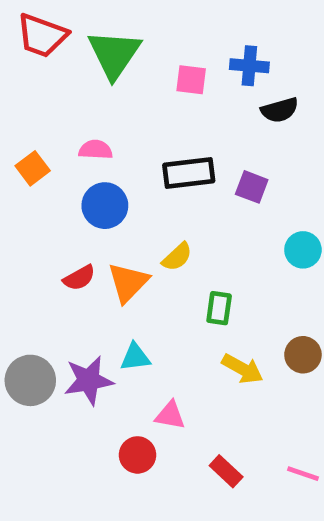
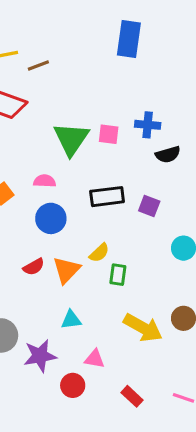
green triangle: (114, 54) -> (71, 139), moved
green rectangle: (219, 308) -> (118, 275), moved
yellow arrow: (242, 369) -> (143, 328), size x1.4
purple star: (89, 380) -> (40, 356), moved

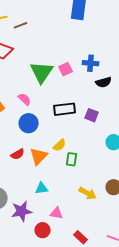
pink square: (109, 134) -> (66, 69), turned -32
pink semicircle: (45, 181) -> (25, 99), turned 40
yellow arrow: (143, 328) -> (88, 193), size x0.7

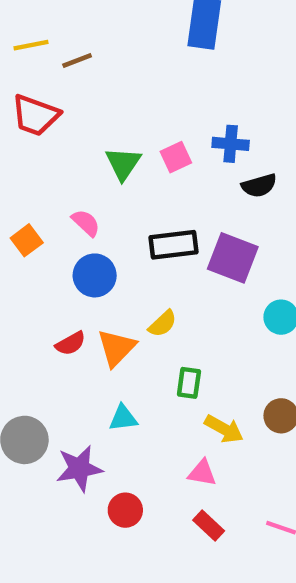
green triangle: (42, 72) -> (123, 164), size x0.7
purple square: (92, 115) -> (233, 258), size x1.6
green rectangle: (72, 159) -> (189, 383), moved
pink triangle: (57, 213) -> (202, 473), moved

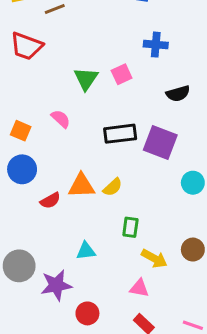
blue cross: (231, 144) -> (156, 45), moved
orange square: (27, 240) -> (21, 131), turned -30
blue circle: (95, 275) -> (22, 169), moved
orange triangle: (117, 348) -> (81, 186), moved, turned 44

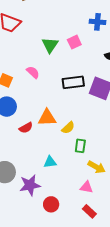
yellow semicircle: (113, 187) -> (68, 128), moved

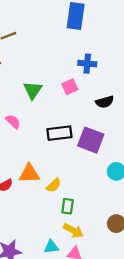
pink square: (74, 42) -> (70, 87), moved
cyan triangle: (50, 162) -> (51, 247), moved
yellow arrow: (96, 167) -> (73, 231), moved

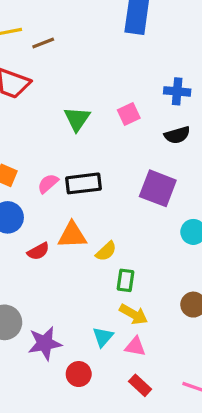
blue cross: (87, 64) -> (177, 91), moved
pink semicircle: (13, 122) -> (48, 183), moved, turned -84
black rectangle: (59, 133) -> (84, 183), moved
cyan triangle: (51, 247) -> (103, 337), turned -42

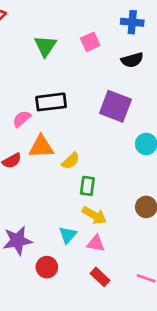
pink semicircle: (48, 183) -> (22, 119), moved

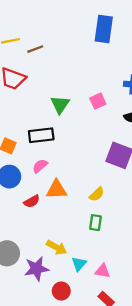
black rectangle: (51, 102) -> (41, 135), moved
yellow semicircle: (71, 161) -> (97, 194), moved
yellow arrow: (94, 215) -> (57, 247), moved

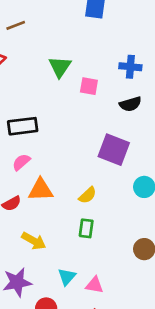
pink square: (98, 101) -> (89, 86), turned 35
green triangle: (60, 105) -> (60, 67), moved
yellow arrow: (57, 247) -> (34, 241), moved

